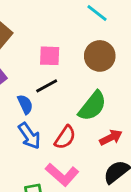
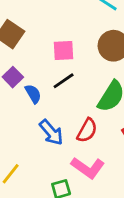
blue semicircle: (25, 104) -> (33, 94), moved

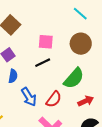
blue semicircle: (33, 94) -> (13, 76), moved, turned 32

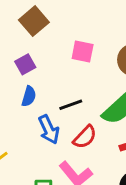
black line: (43, 63) -> (71, 105), moved

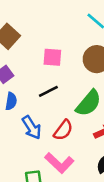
black line: (71, 105) -> (48, 91), moved

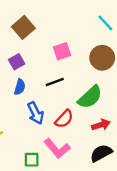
pink square: (52, 57) -> (62, 51), turned -30

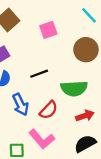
pink square: (62, 51) -> (48, 30), moved
green semicircle: (90, 97) -> (74, 88), turned 40

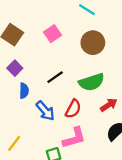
pink L-shape: (42, 139) -> (74, 138), turned -50

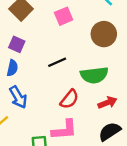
purple square: (15, 68) -> (17, 44), turned -32
blue semicircle: (24, 91) -> (12, 68), moved
blue arrow: (45, 111) -> (18, 97), moved

